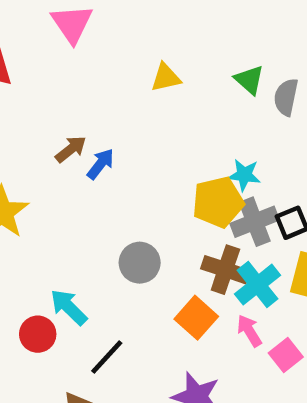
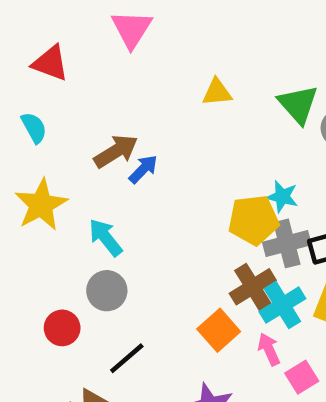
green triangle: (249, 80) -> (298, 104), size x1.4
brown arrow: (71, 149) -> (116, 151), size x1.4
gray circle: (140, 263) -> (107, 291), moved
brown cross: (225, 270) -> (253, 287), turned 33
cyan arrow: (69, 307) -> (105, 237), moved

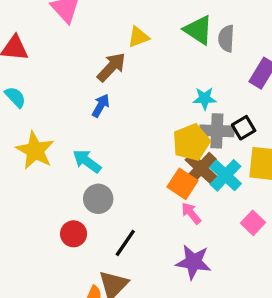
brown arrow: (116, 151) -> (111, 67), moved
yellow pentagon: (253, 220) -> (191, 142), moved
gray cross: (287, 243) -> (217, 131), turned 32
orange square: (219, 330) -> (183, 184), moved
pink arrow: (269, 349) -> (191, 213), moved

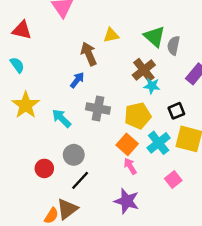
brown arrow: (111, 67) -> (89, 54), turned -75
gray cross: (217, 131) -> (98, 108), moved
brown cross: (201, 168) -> (144, 70), moved
gray circle: (98, 199) -> (74, 155), moved

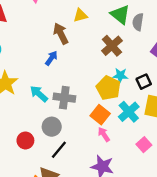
cyan star: (152, 86) -> (120, 75), moved
gray cross: (98, 108) -> (64, 98), moved
yellow pentagon: (138, 116) -> (108, 88), turned -30

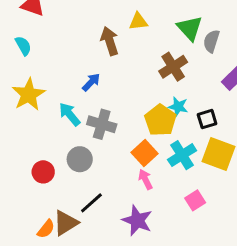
blue arrow: (51, 58) -> (91, 82), moved
black line: (59, 150) -> (91, 203), moved

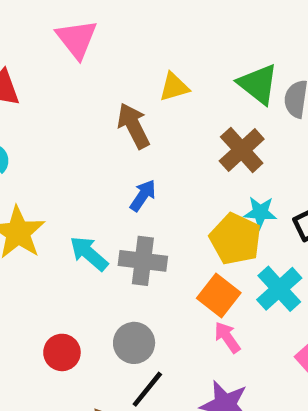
blue arrow: (91, 82) -> (143, 195), moved
gray circle: (80, 159) -> (134, 343), moved

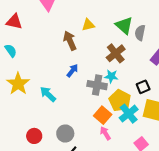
cyan star: (260, 212) -> (111, 76), moved
yellow pentagon: (235, 239) -> (120, 100), moved
gray cross: (143, 261) -> (97, 85), moved

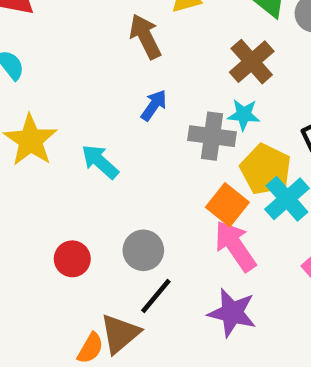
pink arrow: (105, 133) -> (235, 246), size x1.6

